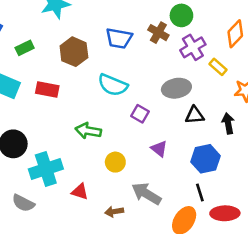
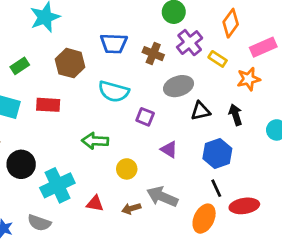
brown cross: (158, 33) -> (153, 54), moved
brown arrow: (114, 212) -> (131, 209), moved

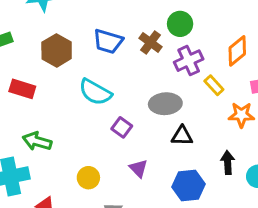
brown cross: (153, 54) -> (150, 42), moved
black arrow: (235, 115) -> (228, 163), moved
green arrow: (95, 141) -> (37, 141), moved

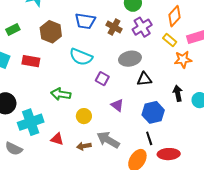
brown cross: (150, 42) -> (114, 27), moved
yellow rectangle: (214, 85) -> (170, 40), moved
green arrow: (37, 141) -> (61, 94), moved

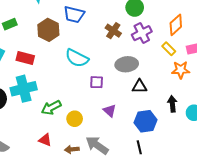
blue trapezoid: (85, 21) -> (74, 14), moved
purple square: (102, 79) -> (97, 82), turned -32
green arrow: (61, 94) -> (51, 108), moved, turned -42
cyan cross: (31, 122) -> (24, 89), moved

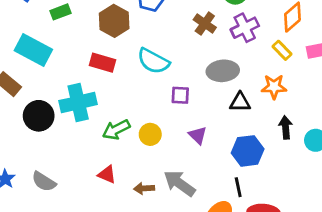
red rectangle: (25, 58) -> (102, 63), moved
orange star: (181, 70) -> (274, 87), moved
yellow circle: (75, 119) -> (150, 134), moved

